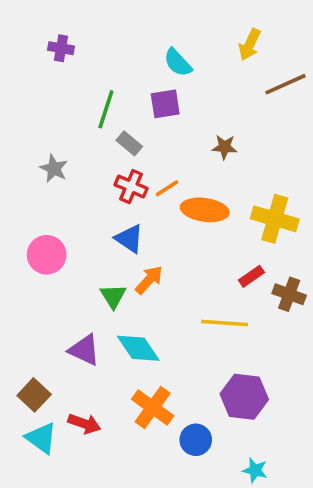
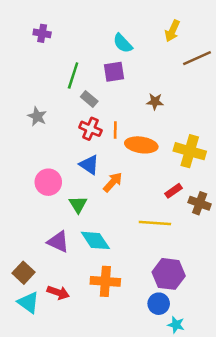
orange line: (167, 188) -> (115, 130), turned -56
pink circle: (47, 255) -> (48, 182), moved
orange arrow: (149, 280) -> (113, 182), moved
orange cross: (153, 407) -> (105, 281), turned -32
blue circle: (196, 440) -> (159, 304), moved

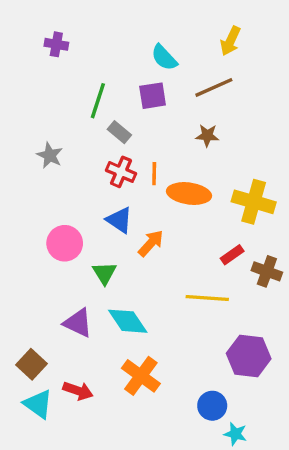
brown line: (197, 58) -> (214, 87), moved
purple hexagon: (169, 274) -> (249, 356), moved
orange cross: (105, 281) -> (141, 376), turned 32

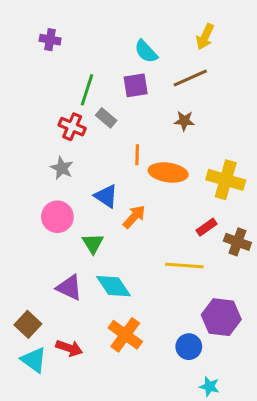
gray star: (50, 155) -> (62, 168), moved
red cross: (121, 172) -> (72, 127), moved
blue circle: (212, 406) -> (189, 347), moved

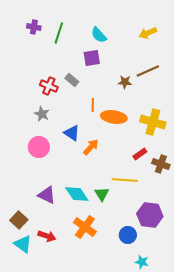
yellow arrow: (205, 37) -> (148, 33), moved, turned 42
brown line: (190, 78) -> (148, 71), moved
green line: (87, 90) -> (59, 33), moved
green triangle: (93, 243) -> (102, 194), moved

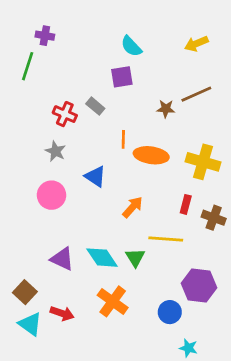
green line: (59, 33) -> (28, 66), moved
orange arrow: (91, 147) -> (133, 207), moved
red rectangle: (140, 154) -> (186, 204), turned -40

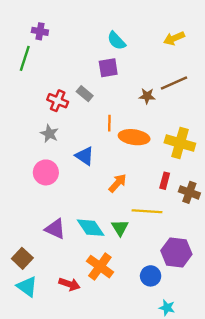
red arrow: (62, 313) -> (69, 284), moved

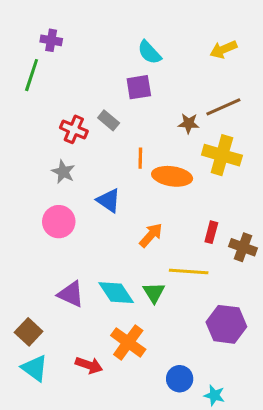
yellow cross: (180, 143) -> (222, 155), moved
blue circle: (151, 276) -> (180, 379), moved

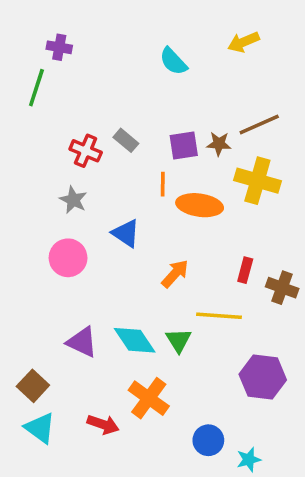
yellow arrow: (223, 49) -> (243, 42), moved
purple square: (139, 87) -> (184, 146), moved
cyan star: (214, 395) -> (249, 460), turned -30

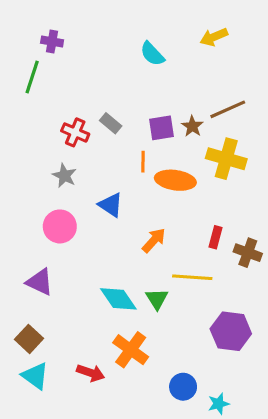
brown star: (219, 144) -> (192, 126), turned 30
purple triangle: (82, 342) -> (40, 282), moved

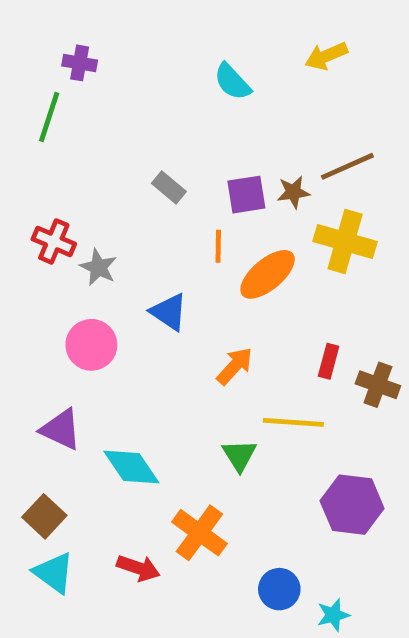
brown star: (192, 126) -> (293, 192), turned 30
red cross: (75, 132) -> (54, 241), moved
orange ellipse: (175, 180) -> (268, 274), turned -48
cyan diamond: (118, 299) -> (131, 467), moved

